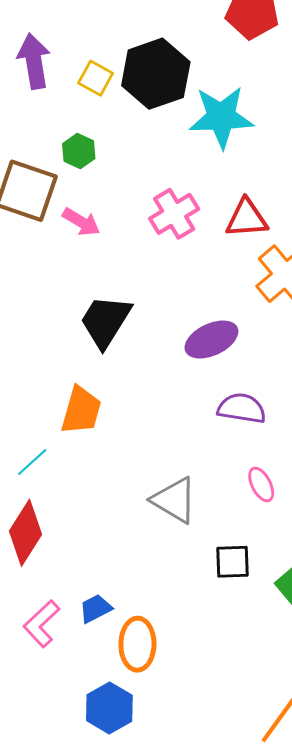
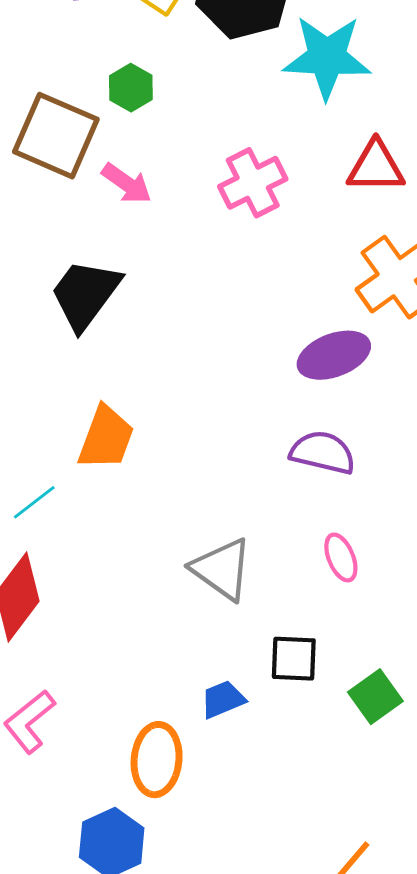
red triangle: (247, 218) -> (376, 167), moved
black trapezoid: (105, 321) -> (85, 294), moved
purple ellipse: (211, 340) -> (334, 355), moved
blue trapezoid: (95, 609) -> (223, 699), moved

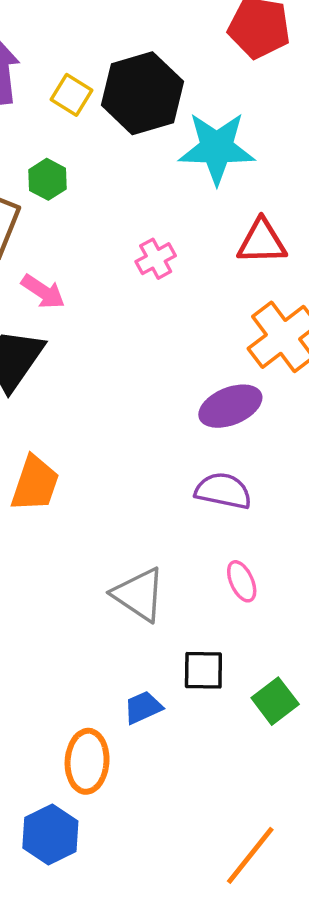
pink arrow: (127, 183) -> (43, 292), moved
pink cross: (253, 183) -> (156, 259), size x0.7

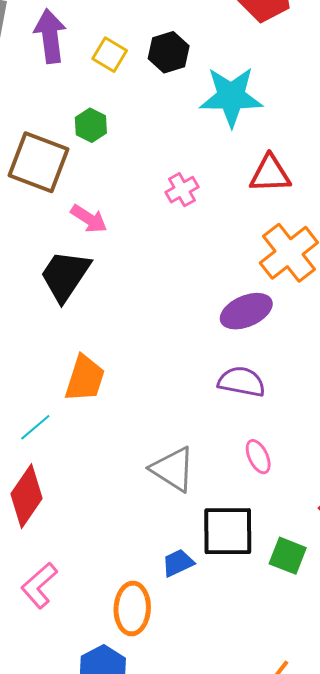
black hexagon: (142, 93) -> (169, 52), size x0.6
black square: (203, 670) -> (228, 531), size x1.5
green square: (275, 701) -> (288, 556), turned -30

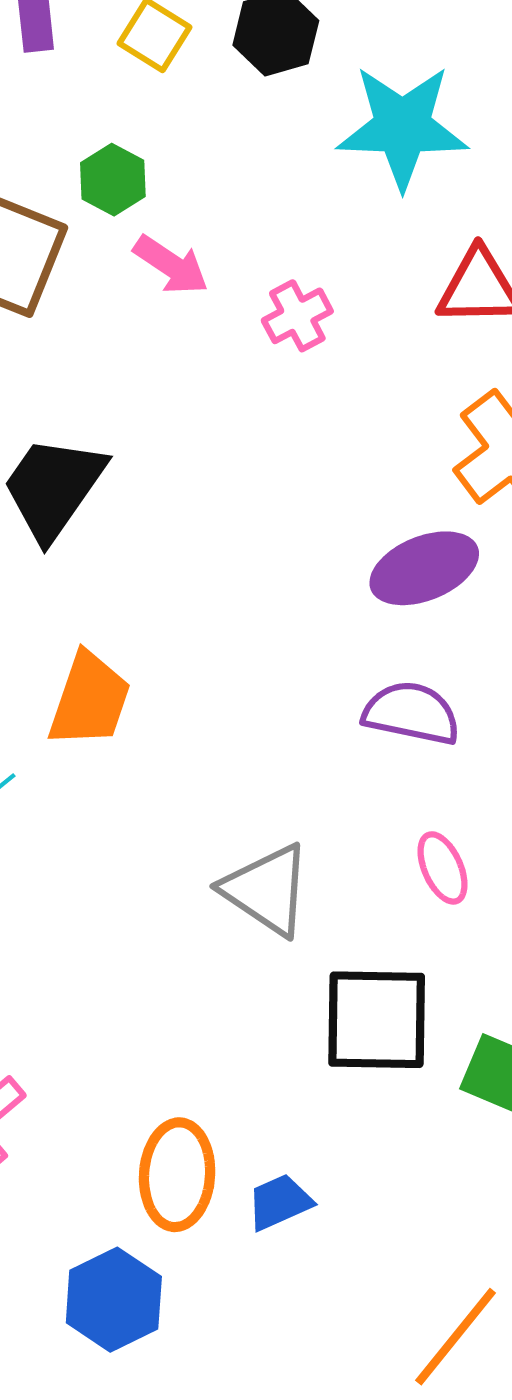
pink arrow: (89, 219) -> (171, 265), moved
blue trapezoid: (178, 563) -> (279, 1202), moved

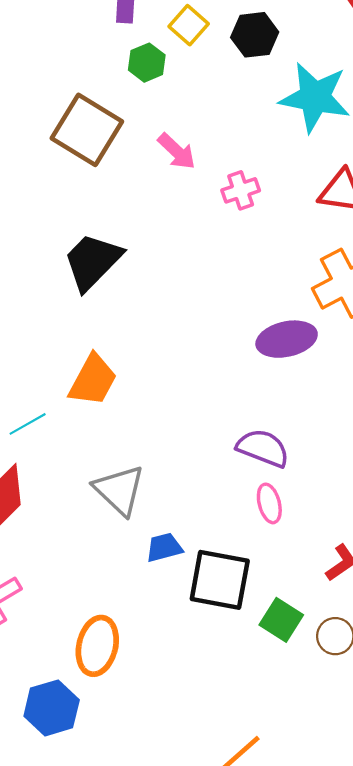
green hexagon: (113, 180) -> (147, 63), moved
purple semicircle: (411, 713) -> (263, 448), moved
gray triangle: (267, 890) -> (119, 490), moved
blue trapezoid: (279, 1202) -> (164, 547), moved

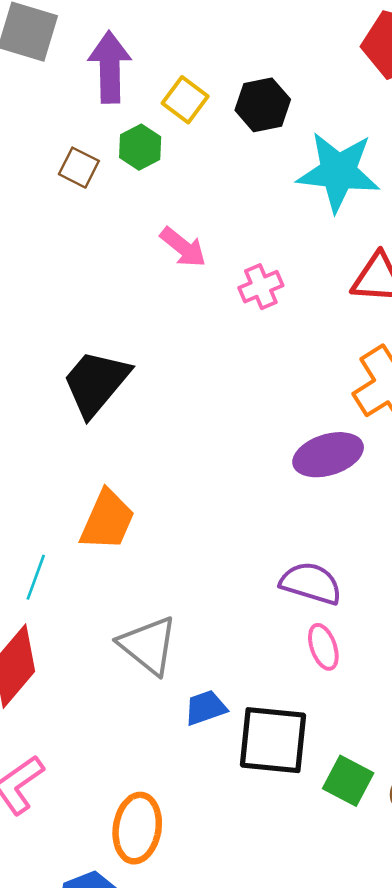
brown square: (87, 130) -> (79, 168), moved, size x0.5
cyan line: (28, 424) -> (36, 577), turned -36

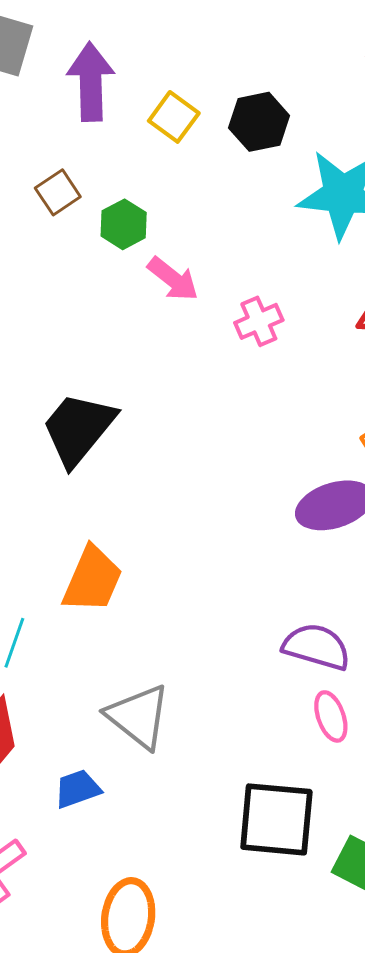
green hexagon: (140, 147) -> (124, 224), moved
brown square: (79, 168) -> (58, 192), turned 30
blue trapezoid: (206, 708) -> (78, 789), moved

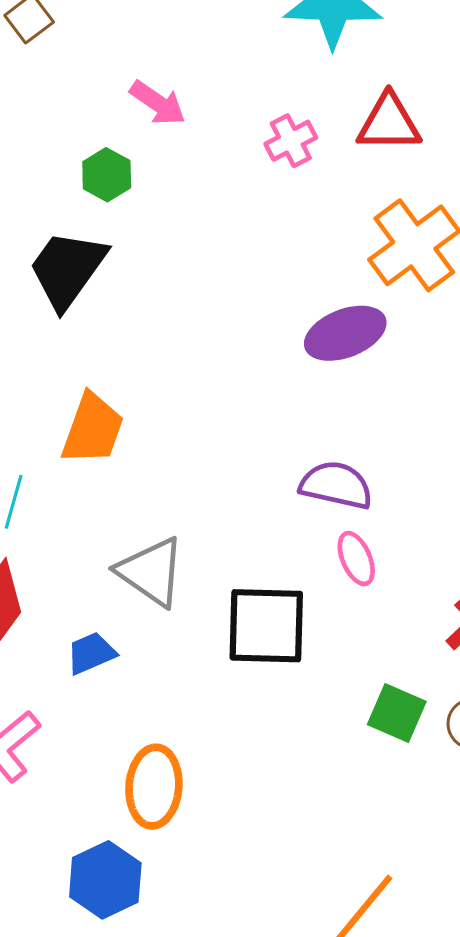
green hexagon: (124, 224) -> (107, 175), moved
pink cross: (259, 321) -> (291, 141), moved
black square: (276, 819) -> (266, 626), moved

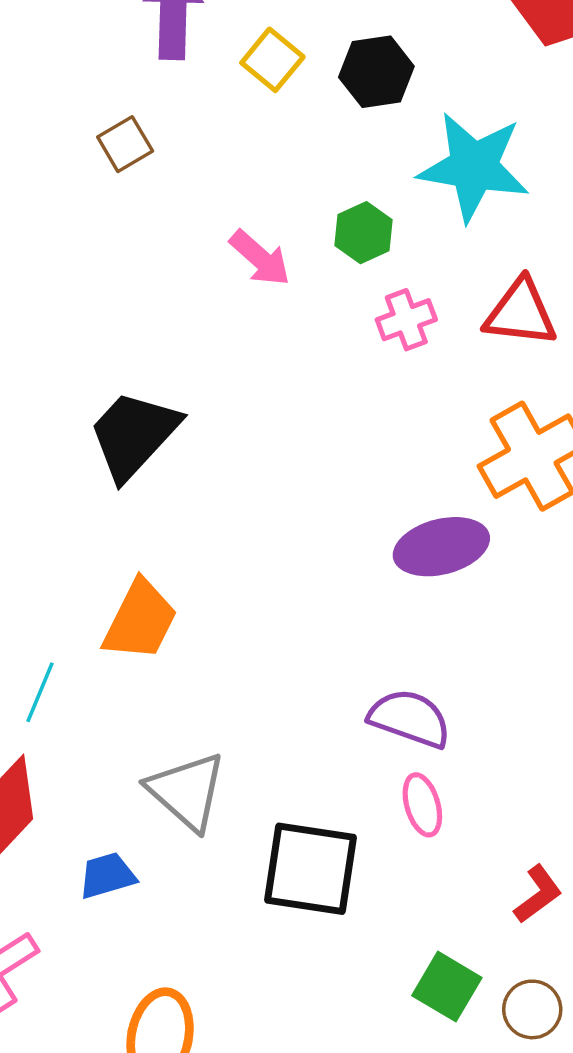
green hexagon: (107, 175) -> (363, 233), moved

